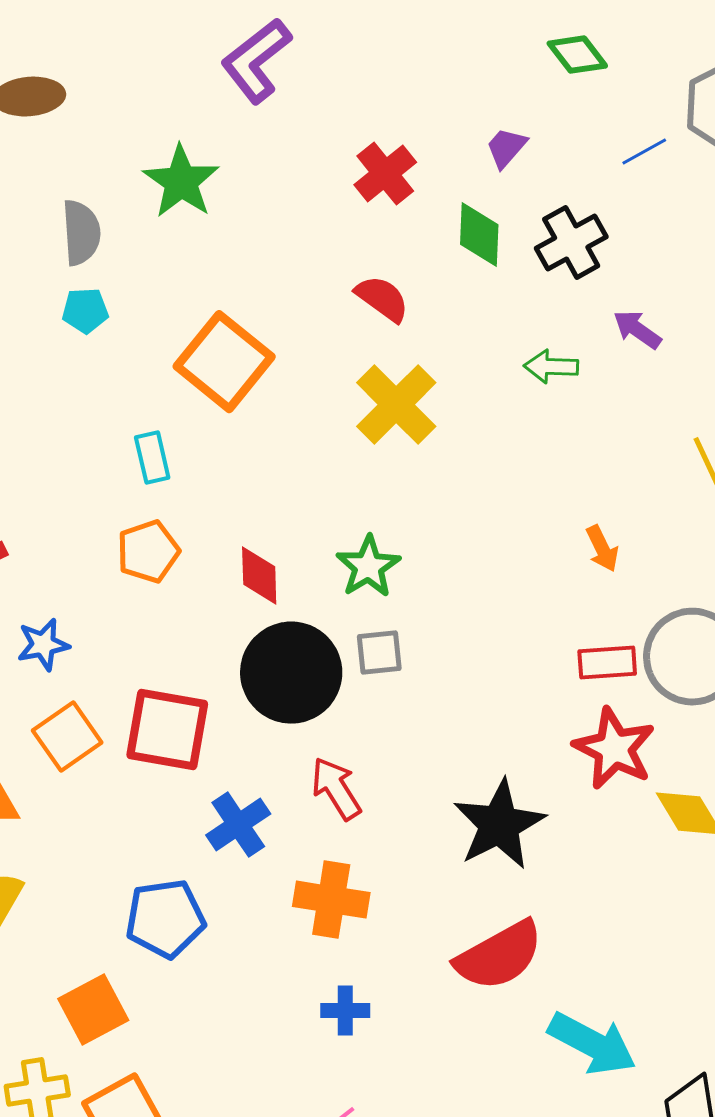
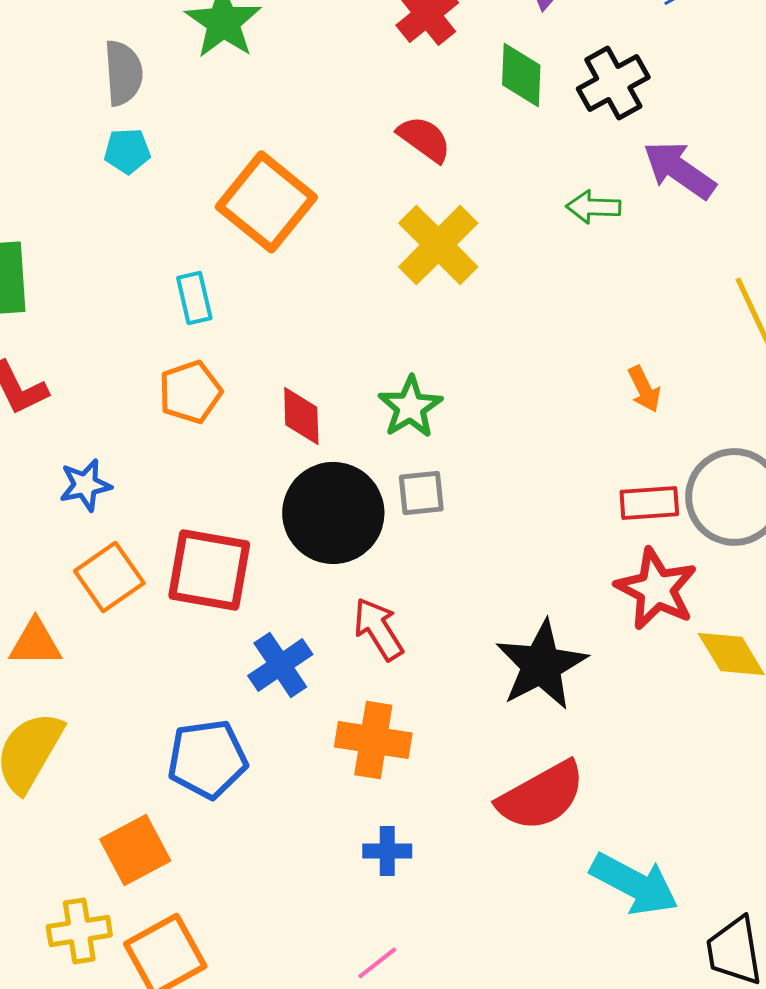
purple arrow: (637, 330) -> (679, 170), size x1.5

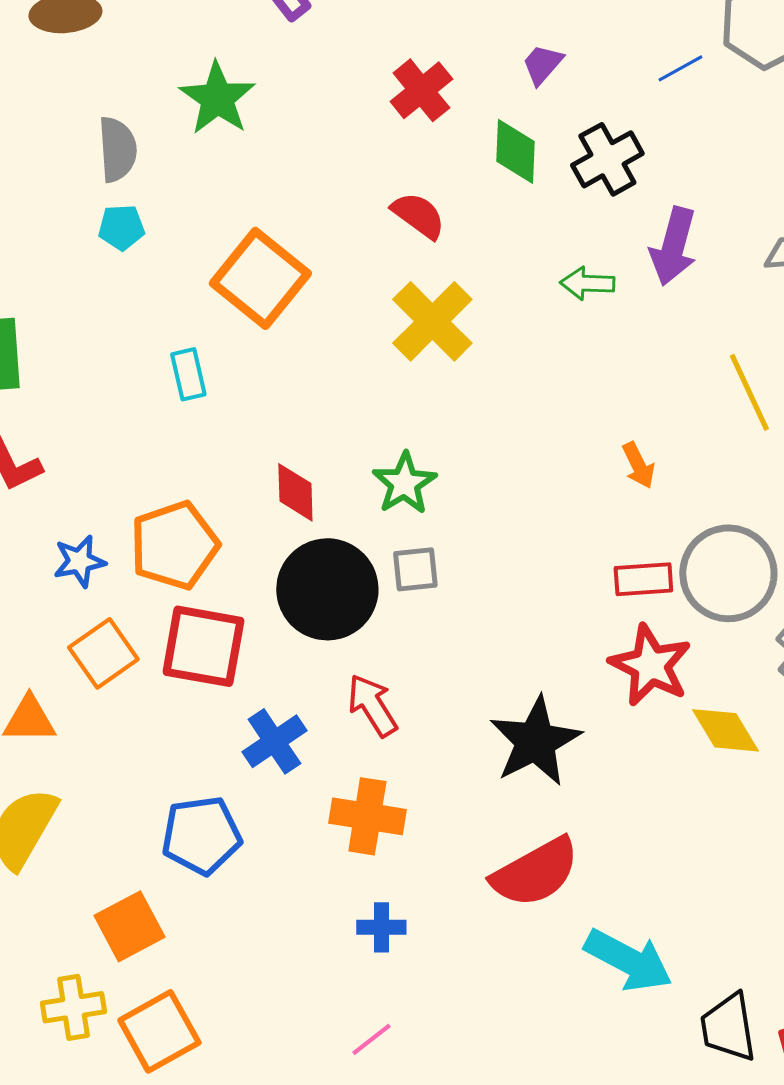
purple arrow: (679, 170) -> (673, 246), turned -110
orange pentagon: (190, 392) -> (174, 545), moved, size x1.4

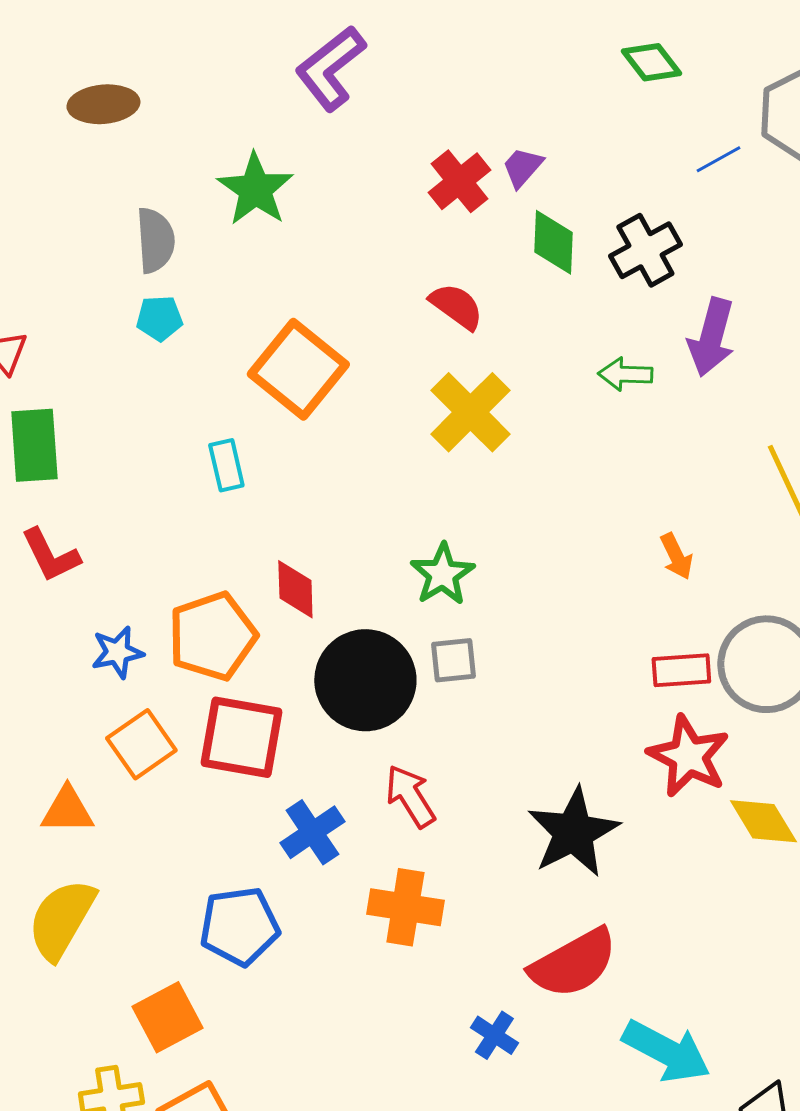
purple trapezoid: (542, 64) -> (522, 167), moved
red diamond: (295, 492) -> (295, 589), moved
blue cross: (381, 927) -> (494, 1035), moved, turned 33

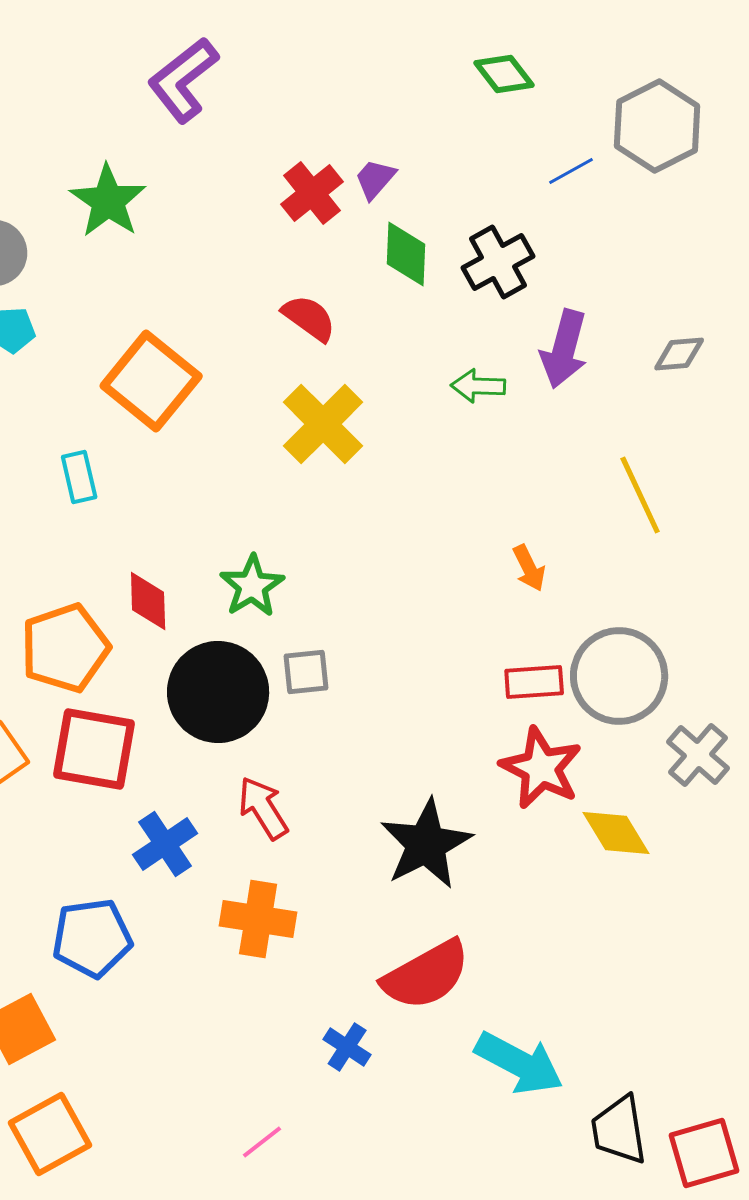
green star: (442, 574) -> (252, 586), moved

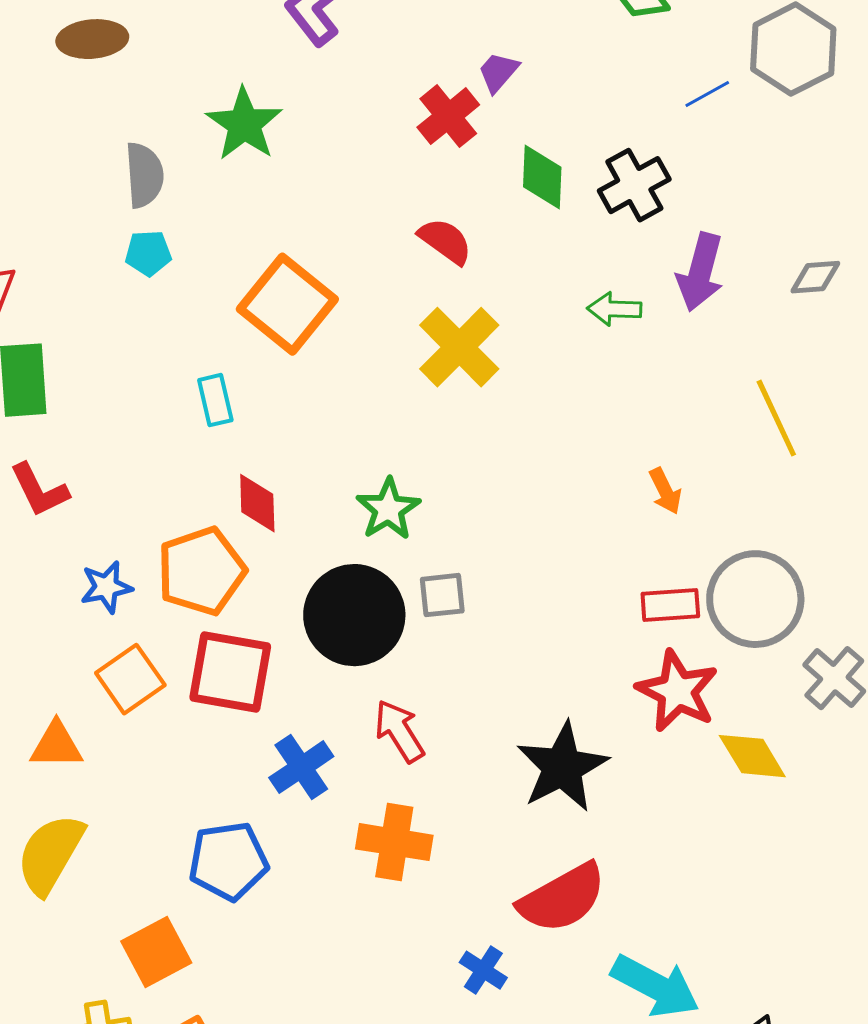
purple trapezoid: (375, 179) -> (498, 72), moved
red diamond: (148, 601) -> (257, 503), moved

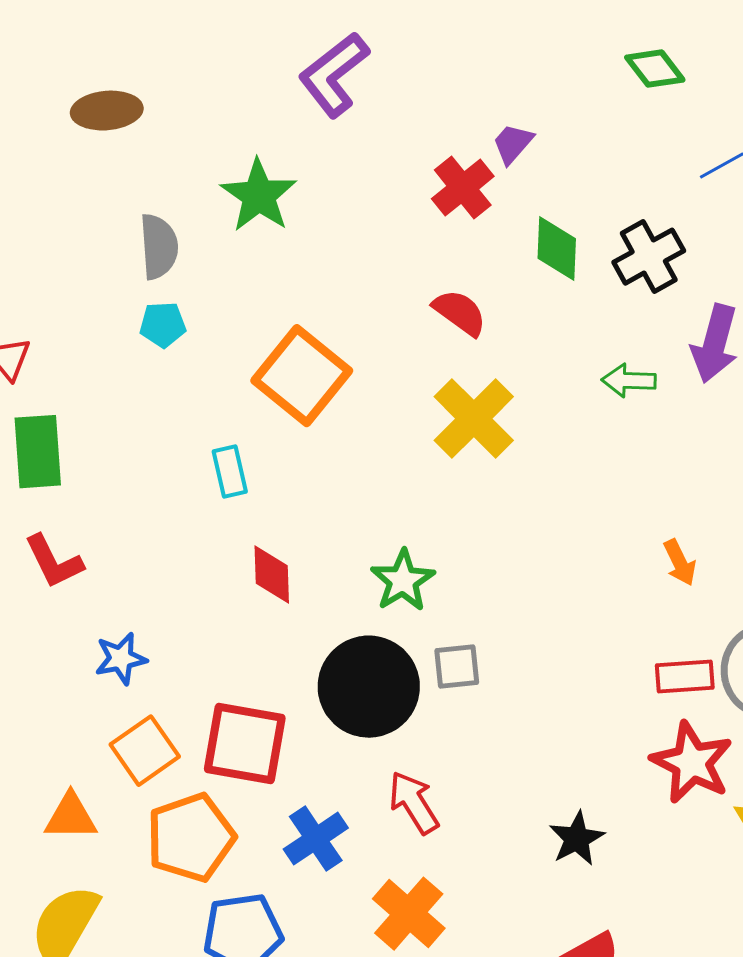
orange pentagon: (201, 571) -> (191, 838), moved
black star: (562, 767) -> (577, 839), size x0.6
orange cross: (394, 842) -> (409, 914), turned 32

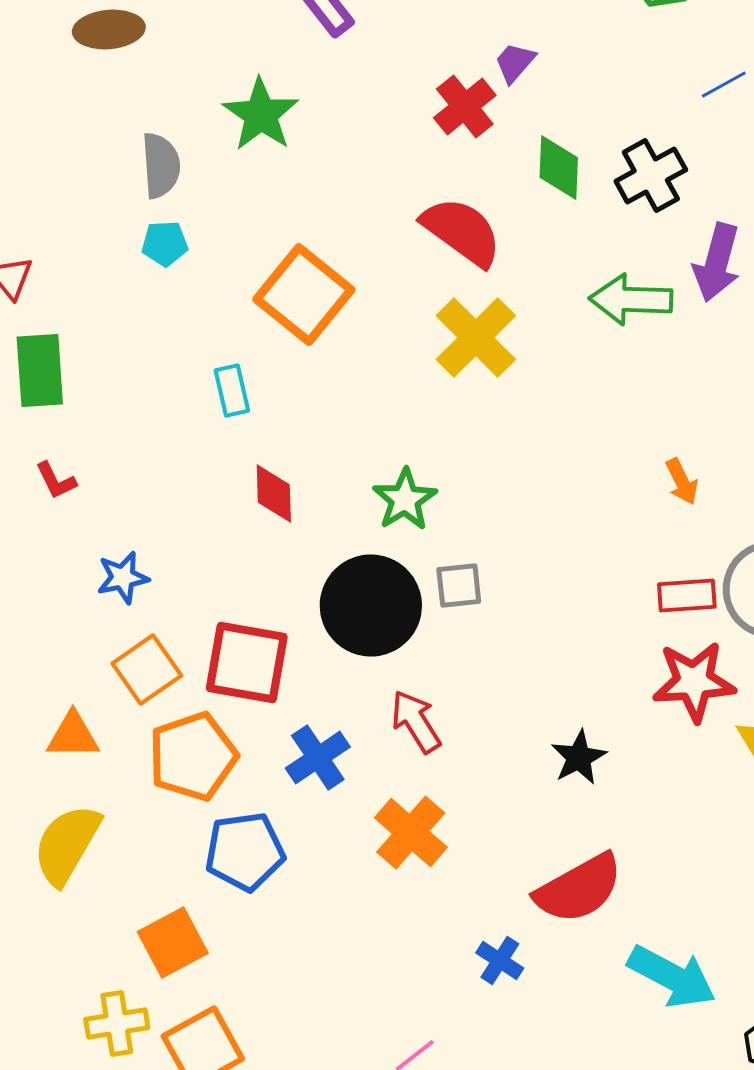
red semicircle: (460, 313) -> (462, 232), size x1.5
green arrow: (629, 381) -> (631, 300), size x1.5
red L-shape: (54, 562) -> (56, 480), size x0.7
red star: (692, 763) -> (694, 682), turned -30

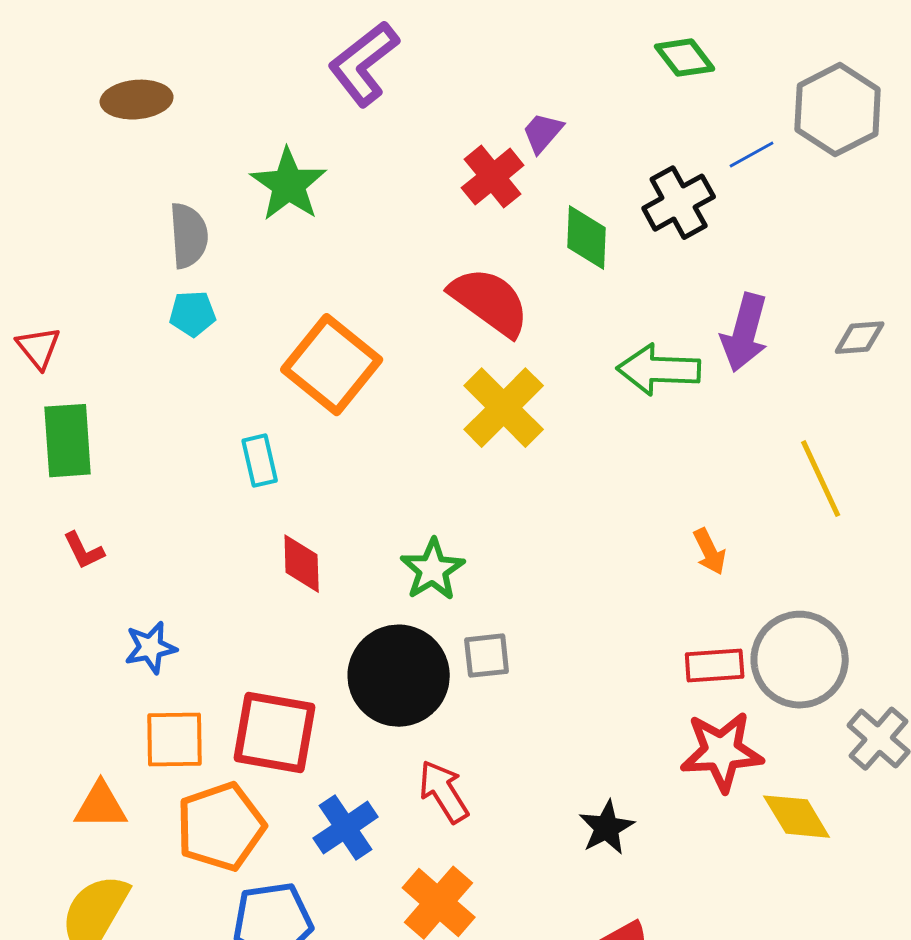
black cross: (651, 176) -> (679, 203), moved
orange square: (147, 670) -> (175, 740), turned 34

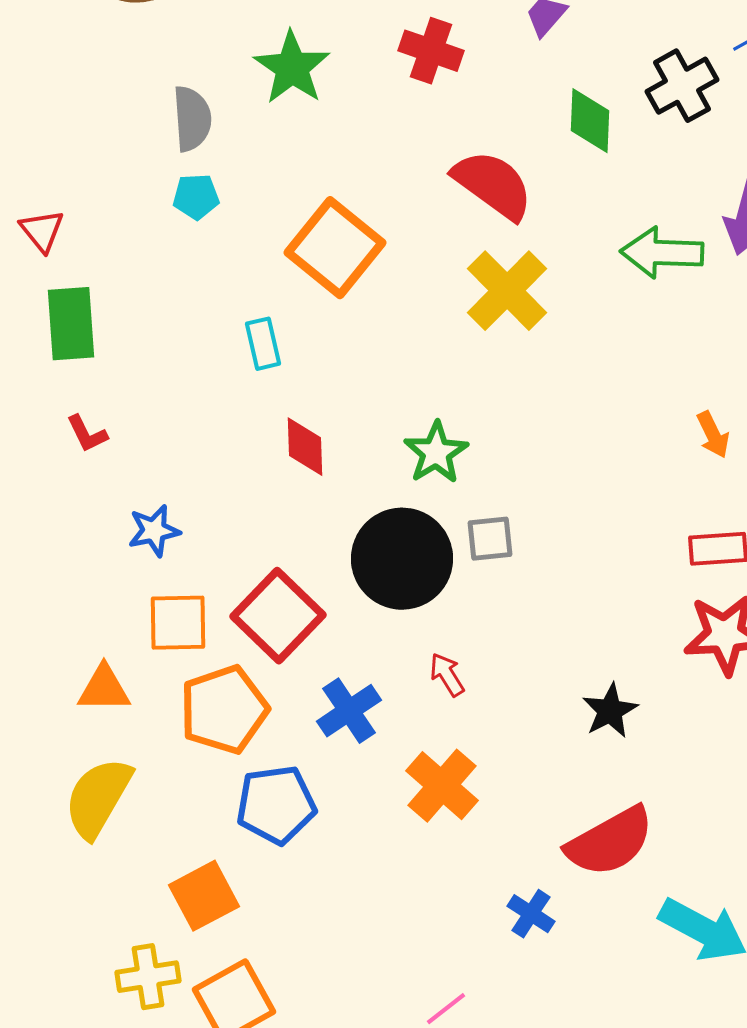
red cross: (493, 177) -> (431, 51), moved, turned -32
red square: (275, 733) -> (278, 616), turned 34
red arrow: (444, 792) -> (447, 675), size x0.7

